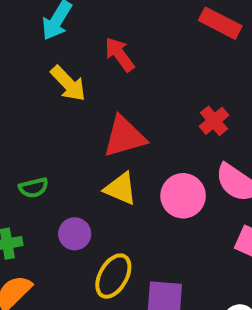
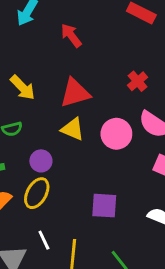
yellow arrow: (68, 83) -> (23, 88), moved
yellow ellipse: (113, 276) -> (37, 193), moved

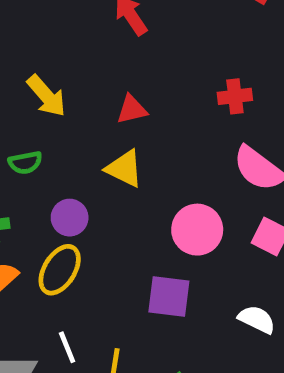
red cross: (138, 81) -> (235, 96), turned 30
red triangle: (75, 93) -> (132, 109), size x0.6
pink circle: (116, 134) -> (197, 230), moved

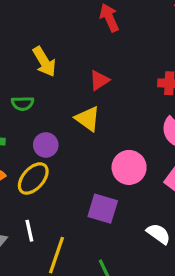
red triangle: (132, 109) -> (99, 80), turned -30

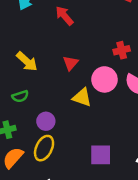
yellow triangle: (88, 119) -> (82, 97), moved
pink circle: (129, 167) -> (104, 79), moved

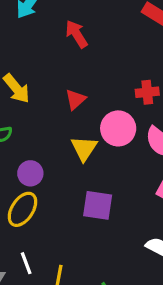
yellow triangle: (82, 97) -> (84, 148), turned 36
purple square: (101, 155) -> (98, 205), moved

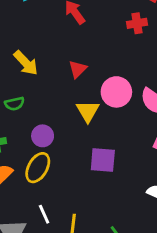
red cross: (147, 92) -> (137, 23), moved

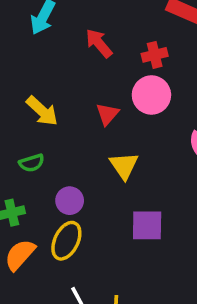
red cross: (137, 23) -> (155, 55), moved
pink circle: (116, 92) -> (151, 95), moved

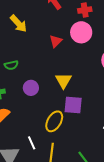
yellow arrow: (42, 111) -> (18, 24), moved
yellow triangle: (124, 166) -> (63, 81), moved
yellow ellipse: (66, 241) -> (54, 121), moved

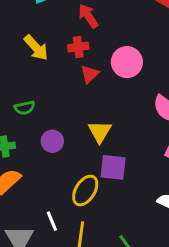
red cross: (85, 10) -> (78, 47), moved

